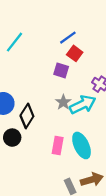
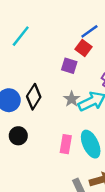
blue line: (68, 38) -> (89, 31), moved
black diamond: (27, 116) -> (34, 97), moved

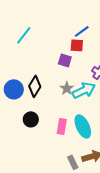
red square: (84, 48) -> (77, 45), turned -32
black circle: (18, 136) -> (31, 119), moved

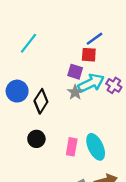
gray star: (67, 88) -> (75, 92), moved
blue circle: (14, 89) -> (17, 91), moved
cyan arrow: (84, 90) -> (91, 83), moved

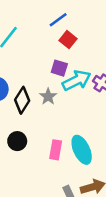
blue line: (94, 39) -> (58, 20), moved
red square: (89, 55) -> (68, 40), moved, turned 35
gray star: (75, 92) -> (48, 97), moved

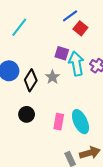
blue line: (58, 20) -> (70, 16), moved
red square: (68, 40) -> (80, 28), moved
cyan arrow: (77, 80) -> (76, 64), turned -75

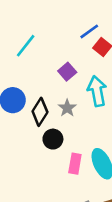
purple square: (62, 53) -> (67, 72), moved, turned 32
black circle: (27, 114) -> (53, 139), moved

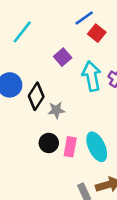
gray star: (67, 108) -> (56, 110), moved, turned 30
black circle: (53, 139) -> (49, 143), moved

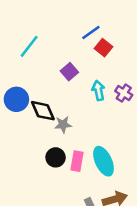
cyan arrow: (92, 76) -> (98, 91), size x0.7
black diamond: (36, 96) -> (43, 111), turned -56

